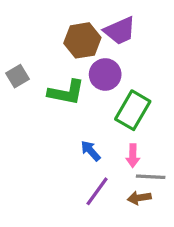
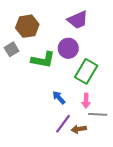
brown hexagon: (82, 40) -> (27, 26), moved
brown arrow: (139, 198) -> (79, 129), moved

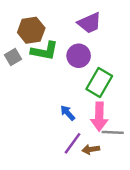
green L-shape: (43, 60) -> (45, 51), moved
pink arrow: (86, 101) -> (99, 117), size x1.6

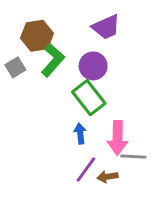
green L-shape: (45, 51) -> (53, 60), turned -60
green rectangle: (99, 83) -> (89, 98), moved, turned -68
blue arrow: (68, 113) -> (80, 134), turned 35

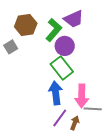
green L-shape: (53, 60) -> (54, 30), moved
blue arrow: (80, 134) -> (56, 93), size x1.6
brown arrow: (107, 177) -> (75, 123), turned 120

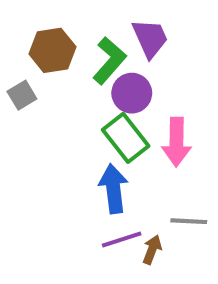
purple trapezoid: (74, 19) -> (150, 38), turned -90
pink arrow: (82, 96) -> (176, 142), moved
purple line: (60, 118) -> (122, 240), turned 36

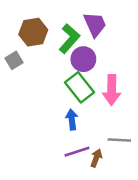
blue arrow: (113, 189) -> (72, 120), size x0.7

